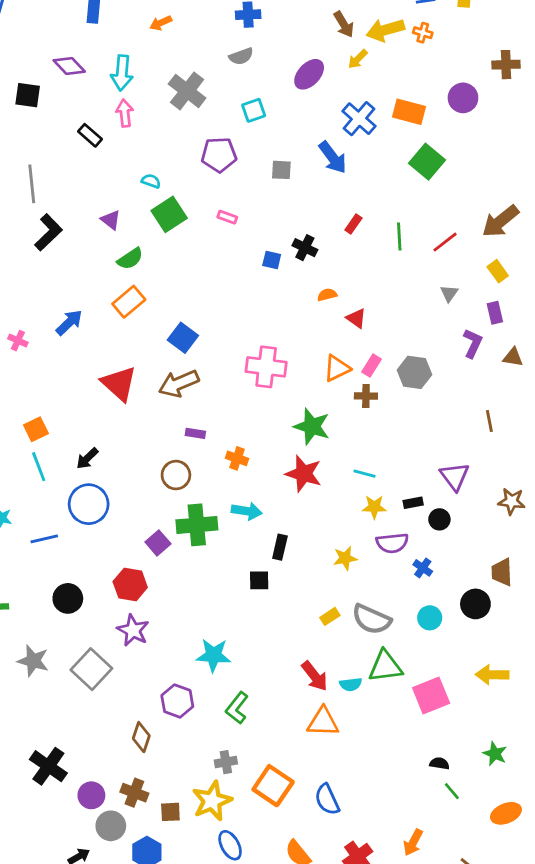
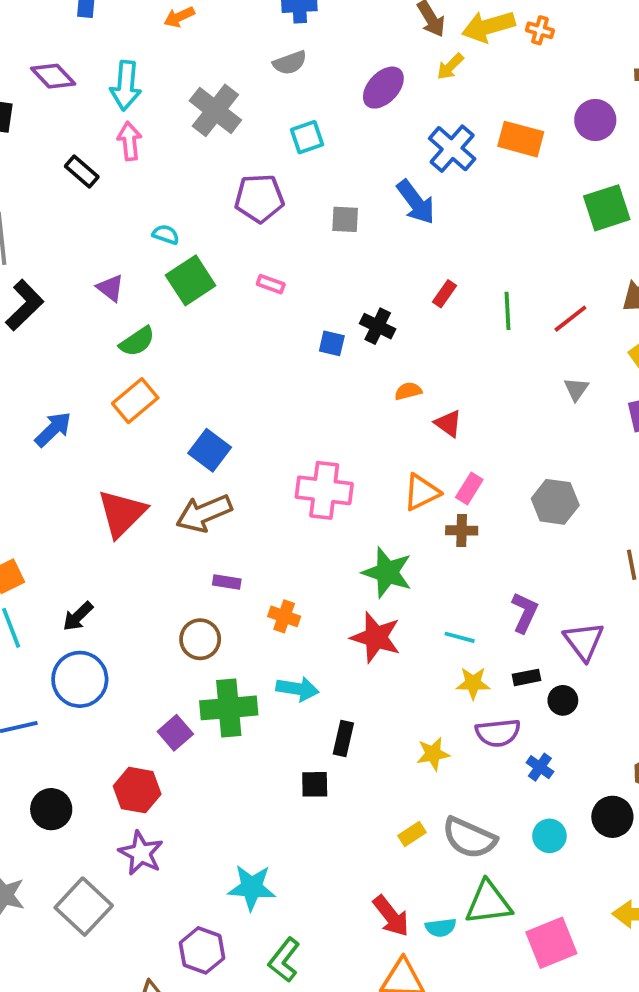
green square: (427, 162) -> (607, 208), moved, turned 32
purple L-shape: (473, 343) -> (525, 613), moved
gray hexagon: (414, 372) -> (555, 502), moved
red triangle: (119, 383) -> (122, 513), turned 33

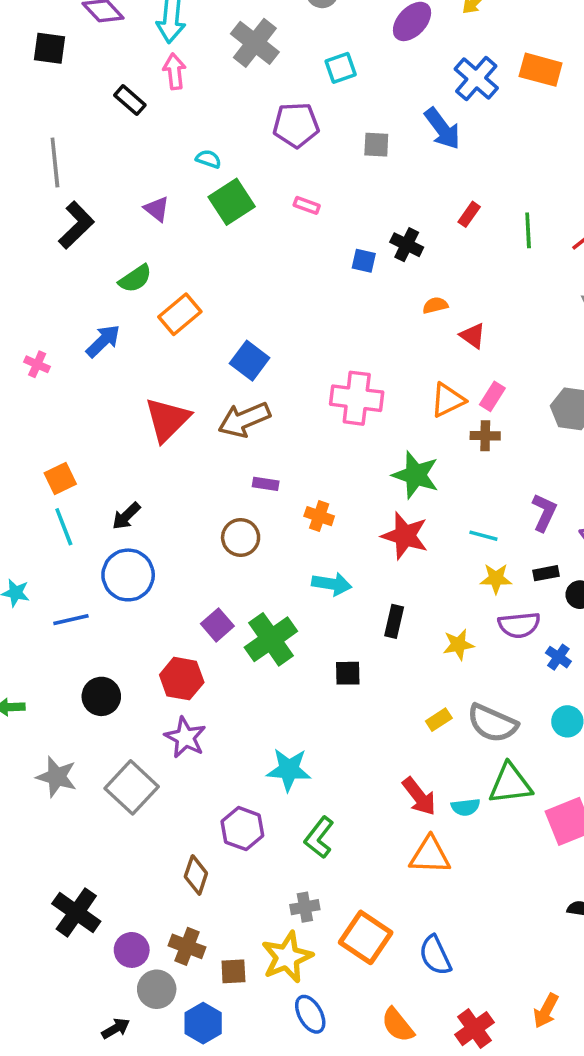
green semicircle: (137, 341) -> (135, 279), moved
green cross: (229, 708) -> (271, 639), moved, turned -30
black rectangle: (343, 739) -> (394, 621), moved

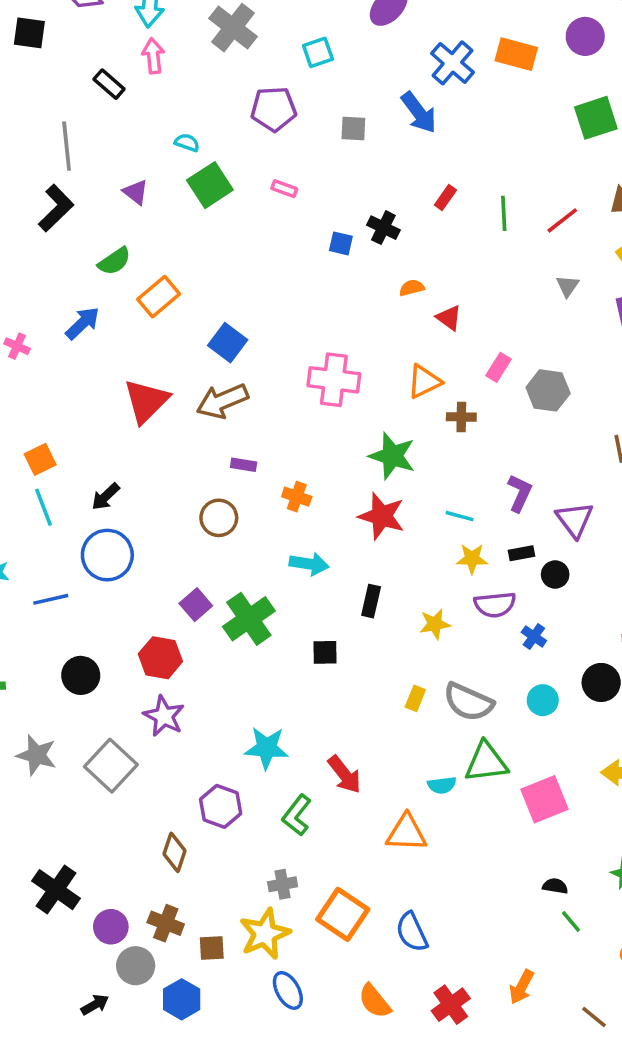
gray line: (55, 163) -> (67, 146), moved
pink rectangle: (492, 396) -> (498, 367), moved
yellow rectangle: (439, 720) -> (415, 698), turned -35
red arrow: (419, 796) -> (344, 775), moved

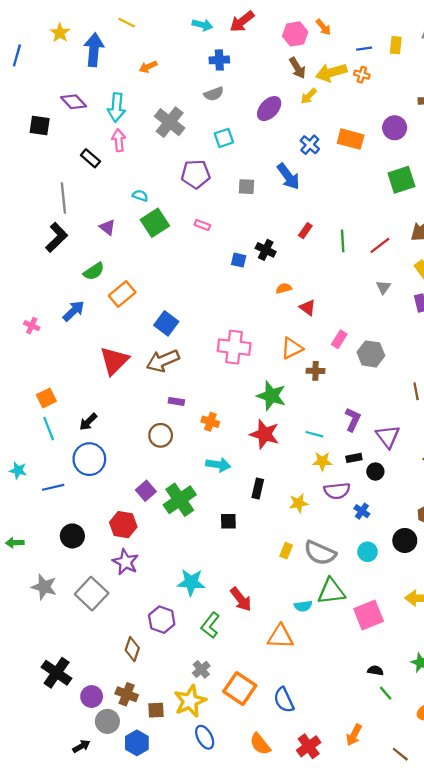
blue cross: (452, 63) -> (310, 145), size x0.7
gray cross: (283, 884) -> (201, 669), turned -30

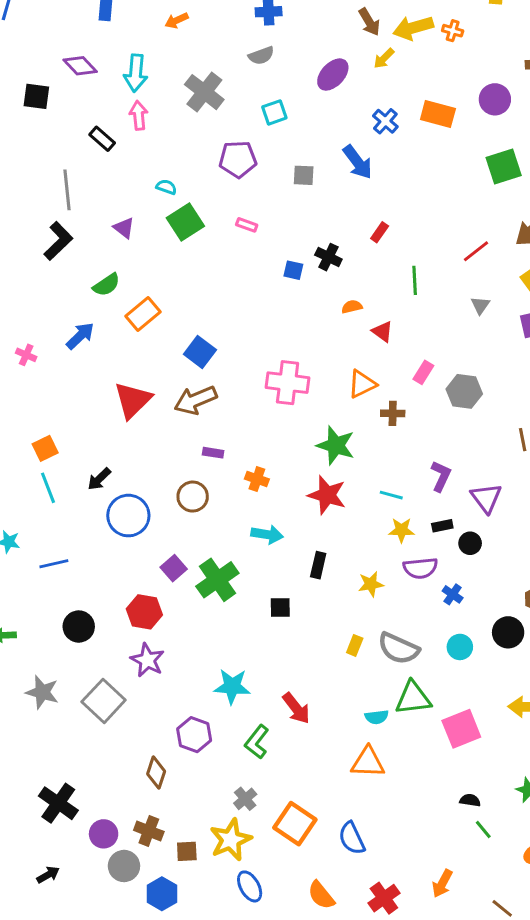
green line: (343, 241) -> (415, 280), moved
blue circle: (89, 459) -> (128, 516), moved
orange triangle: (280, 637) -> (368, 762), moved
black arrow: (81, 746) -> (48, 875), moved

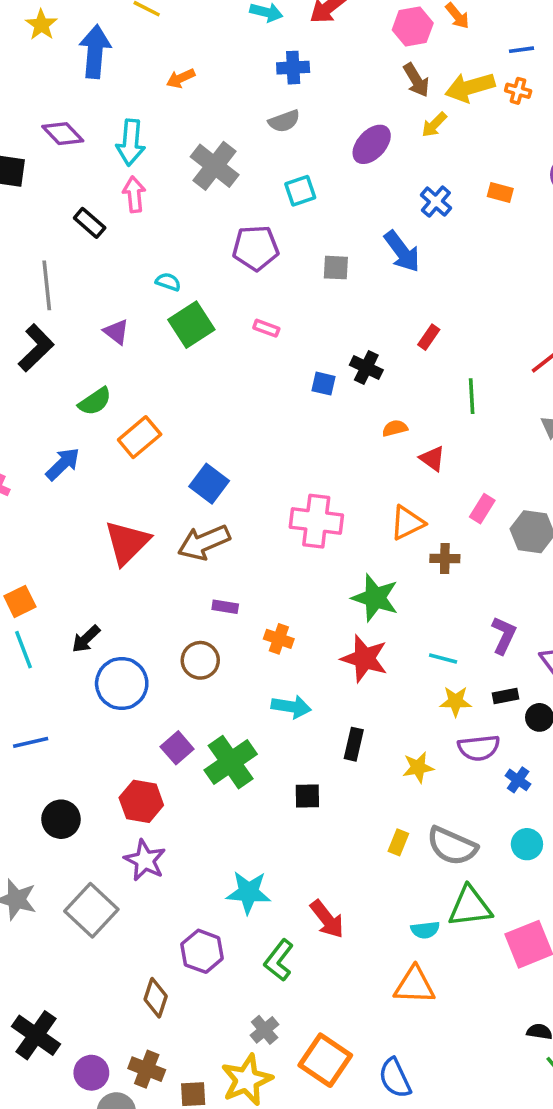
orange rectangle: (438, 114) -> (500, 193), size x0.6

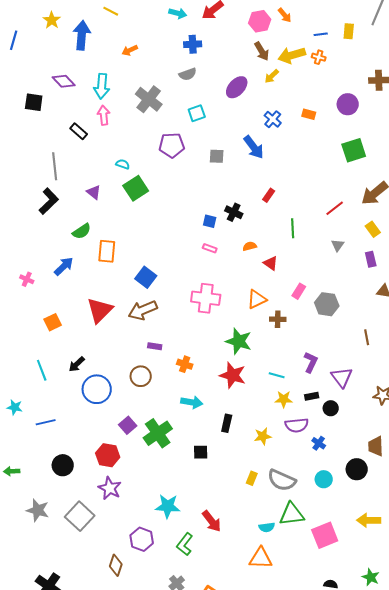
pink rectangle: (266, 328) -> (210, 248), moved
orange rectangle: (140, 437) -> (107, 251), turned -45
orange square: (20, 601) -> (53, 322), moved

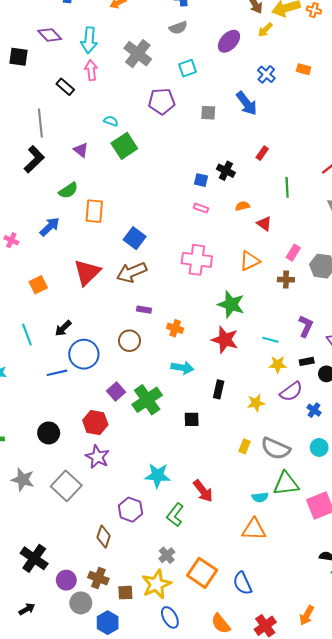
brown cross: (278, 319) -> (286, 280), moved
blue line: (46, 422) -> (57, 373), moved
purple semicircle: (297, 425) -> (291, 391), turned -30

